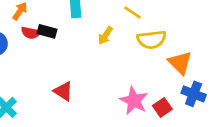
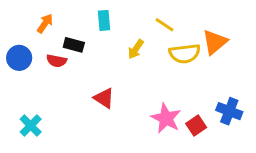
red semicircle: (31, 33) -> (57, 61), moved
orange triangle: (180, 63) -> (215, 42), moved, turned 35
red triangle: (63, 91) -> (104, 98), moved

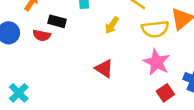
red triangle: (104, 98) -> (104, 69), moved
pink star: (166, 118) -> (156, 62), moved

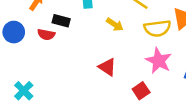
yellow arrow: (112, 25) -> (115, 25), turned -91
red square: (165, 93) -> (141, 91), moved

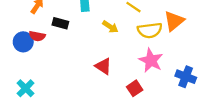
blue circle: (14, 32) -> (23, 42), moved
red semicircle: (46, 35) -> (37, 36), moved

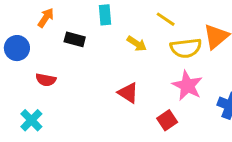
red semicircle: (37, 36) -> (46, 80), moved
blue circle: (23, 42) -> (17, 48), moved

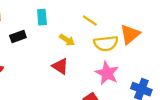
black rectangle: (75, 39) -> (18, 37), turned -35
red triangle: (128, 93) -> (60, 66), moved

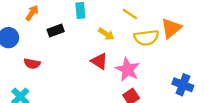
pink star: (107, 73) -> (128, 69), moved

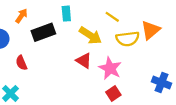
black rectangle: (56, 31) -> (43, 32), size x1.5
yellow arrow: (106, 34) -> (90, 35), size x1.5
red semicircle: (32, 64) -> (21, 63), turned 56

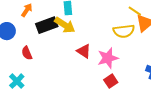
yellow line: (112, 17) -> (135, 11), moved
yellow arrow: (90, 35) -> (65, 25), moved
pink star: (110, 68) -> (108, 58), turned 30

